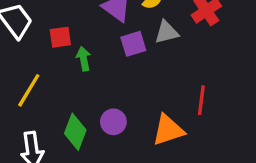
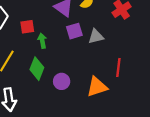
gray triangle: (166, 32) -> (96, 36), moved
green diamond: (75, 132) -> (37, 69), moved

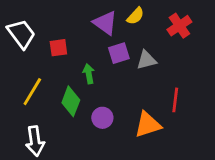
green arrow: (42, 41) -> (89, 74), moved

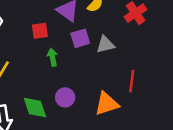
red square: (58, 48) -> (40, 31), moved
green diamond: (71, 101) -> (35, 107), moved, turned -40

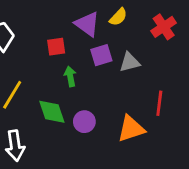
green diamond: (35, 107) -> (52, 112), moved

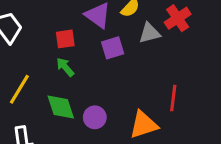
gray triangle: (130, 62) -> (150, 33), moved
green arrow: (70, 76) -> (65, 67), moved, turned -30

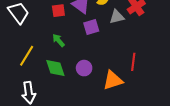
red square: (65, 39) -> (58, 11), moved
purple circle: (95, 117) -> (84, 68), moved

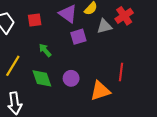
red square: (58, 11) -> (35, 20), moved

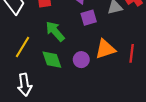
green arrow: (45, 50) -> (55, 31), size x1.5
orange triangle: (100, 91) -> (105, 49), moved

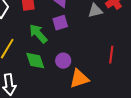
purple square: (89, 18) -> (60, 23), moved
orange triangle: (105, 49) -> (79, 79), moved

